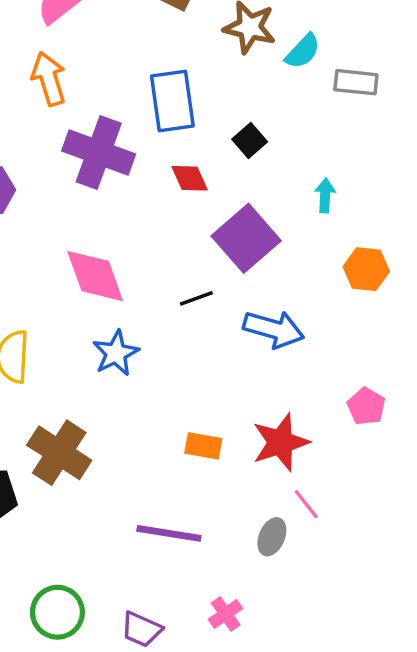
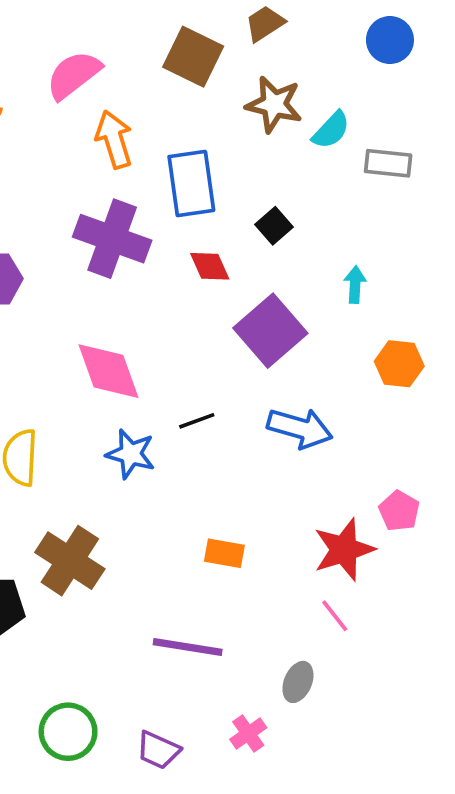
orange arrow: (49, 79) -> (114, 139), moved
black line: (196, 298) -> (197, 421), moved
blue star: (116, 353) -> (131, 454), turned -30
red star: (280, 442) -> (344, 550), moved
gray ellipse: (272, 537) -> (298, 682), moved

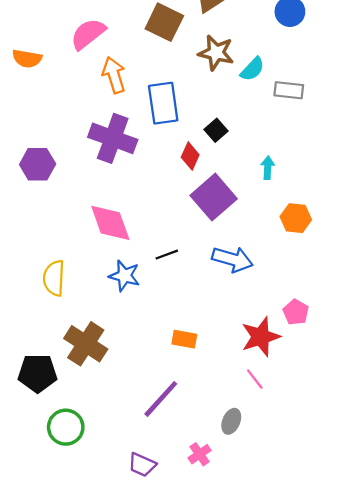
red diamond: (210, 266) -> (190, 156), moved, turned 48
purple line: (188, 647) -> (161, 399), turned -57
green circle: (68, 732) -> (66, 427), moved

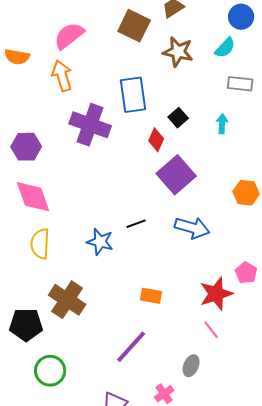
cyan semicircle: (252, 69) -> (225, 48), moved
orange arrow: (114, 75) -> (62, 76), moved
cyan arrow: (268, 168) -> (222, 124), moved
pink diamond: (110, 223) -> (33, 197), moved

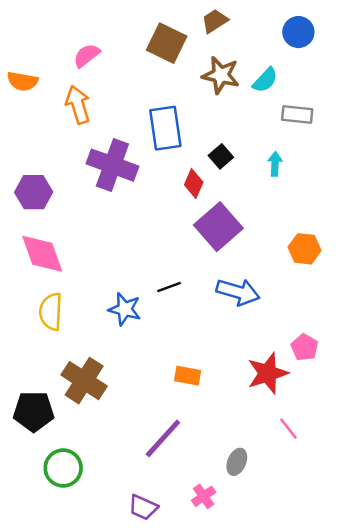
pink semicircle: (69, 36) -> (87, 55), size x0.7
cyan semicircle: (225, 48) -> (265, 80), moved
pink line: (211, 330) -> (289, 429), moved

